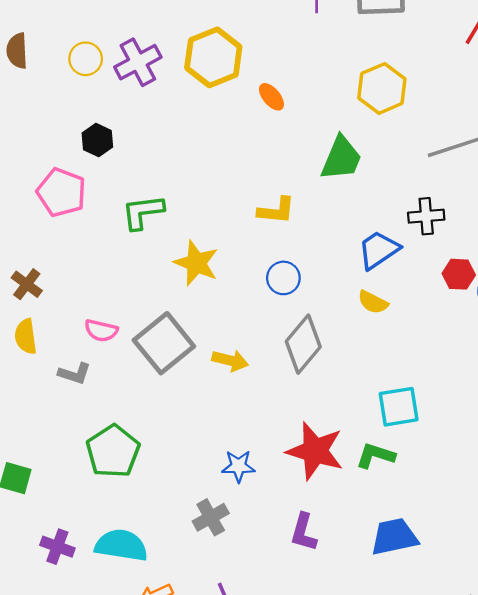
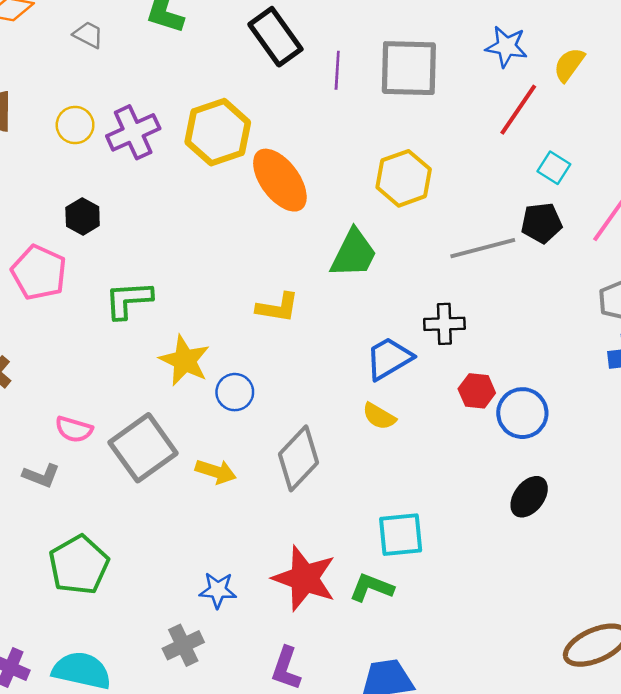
orange ellipse: (271, 97) -> (280, 180), size x2.0
blue circle: (283, 278) -> (235, 392), moved

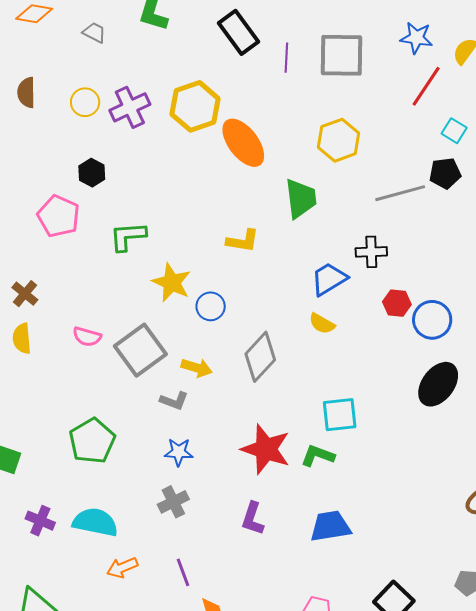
green trapezoid: (354, 253) -> (301, 199), turned -33
gray L-shape: (41, 476) -> (174, 401), moved
black ellipse: (529, 497) -> (438, 384), size x1.4
blue star: (218, 590) -> (179, 452), moved

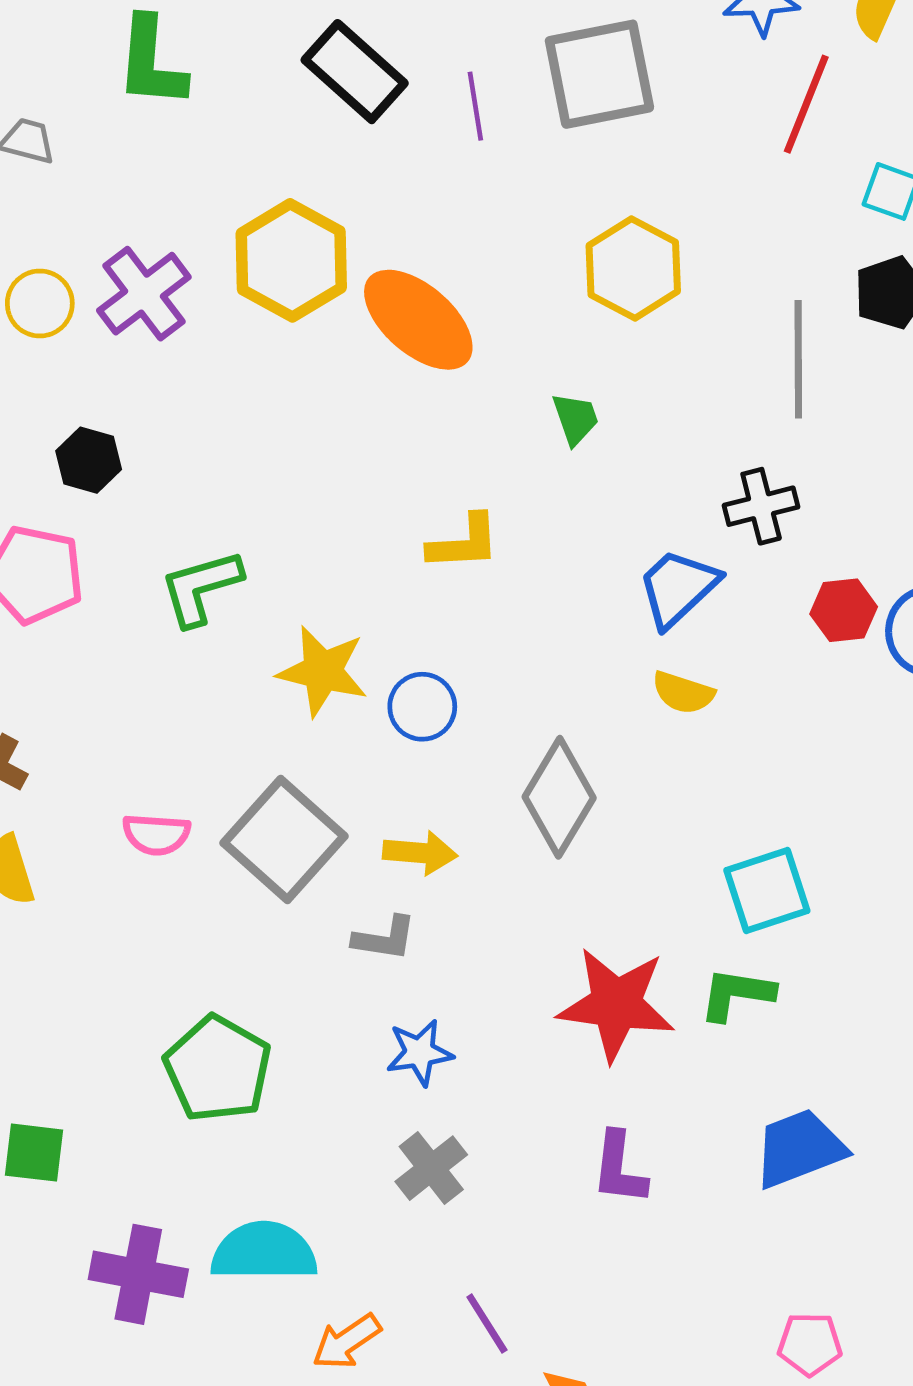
gray line: (400, 193) -> (798, 359), turned -63
green trapezoid: (301, 199) -> (575, 419), size x0.6
purple cross: (40, 521) -> (138, 1274), size x1.4

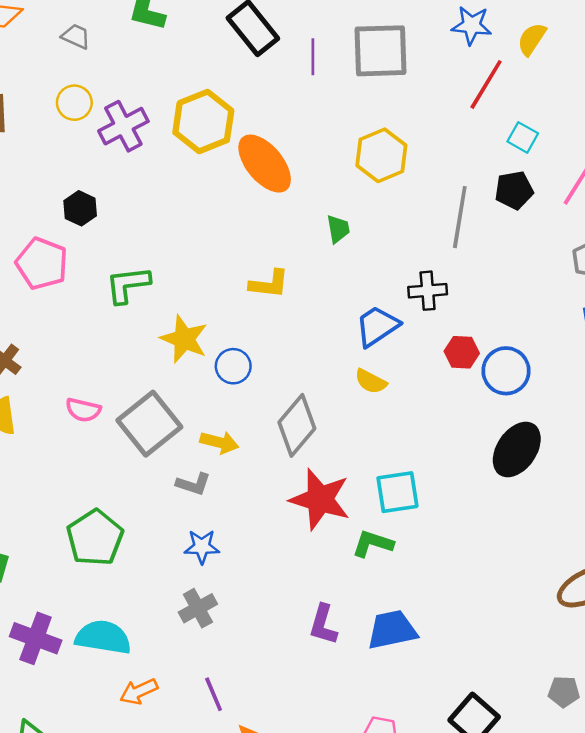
yellow circle: (40, 303) -> (74, 103), moved
red star: (616, 1004) -> (320, 499), moved
purple L-shape: (619, 1168) -> (323, 625), moved

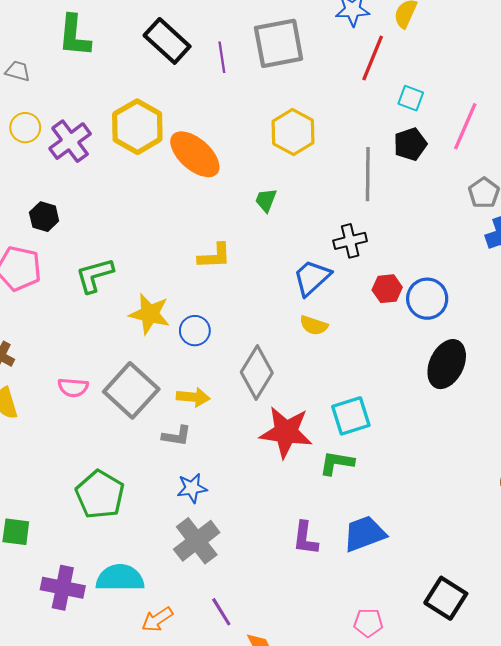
green trapezoid: (338, 229) -> (266, 200), turned -140
gray cross: (198, 608) -> (197, 541), size x1.4

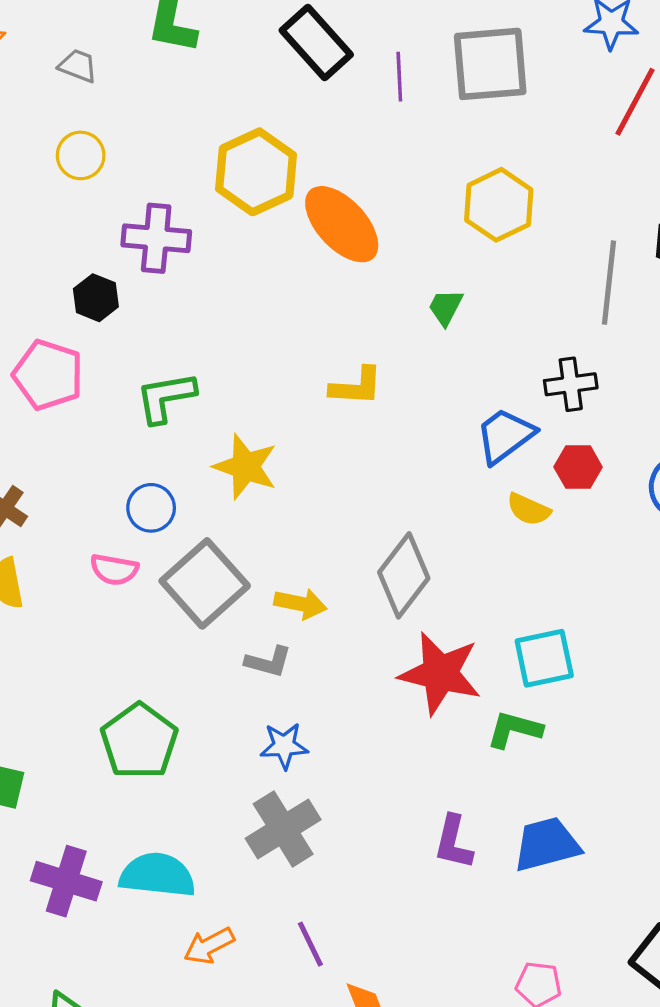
purple cross: (70, 141) -> (156, 238), moved, turned 36
red hexagon: (387, 289) -> (578, 467), moved
yellow semicircle: (314, 325) -> (529, 509), moved
blue circle: (195, 331) -> (151, 508), moved

